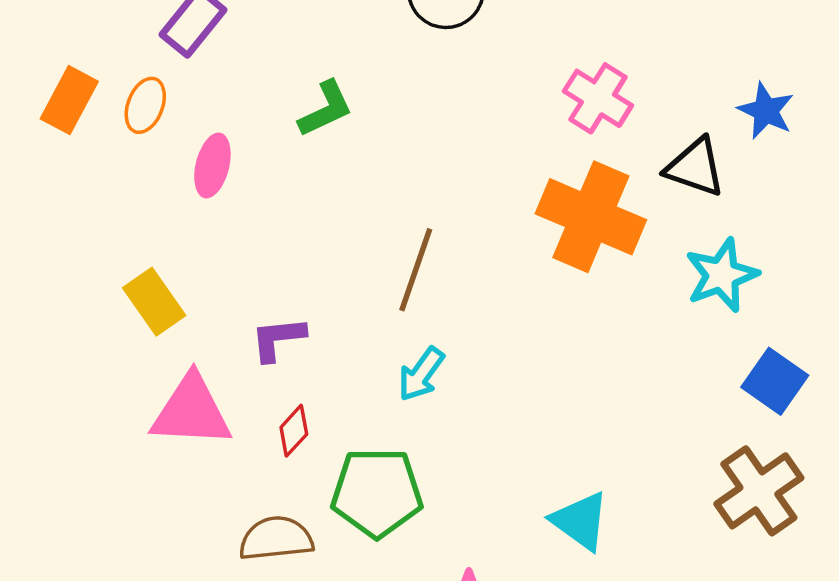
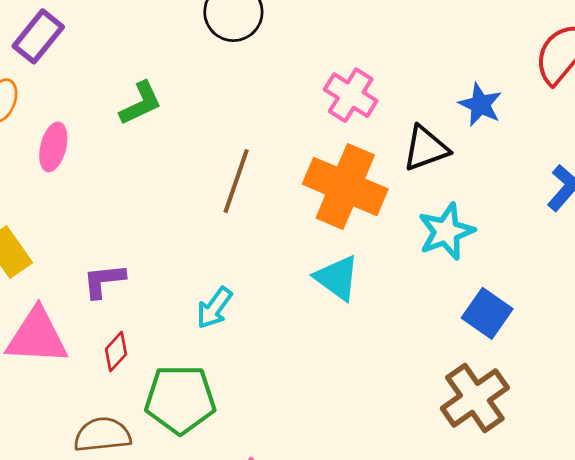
black triangle: (695, 167) -> (426, 148), turned -39
brown line: (416, 270) -> (236, 181), moved
cyan triangle: (580, 521) -> (337, 278), moved

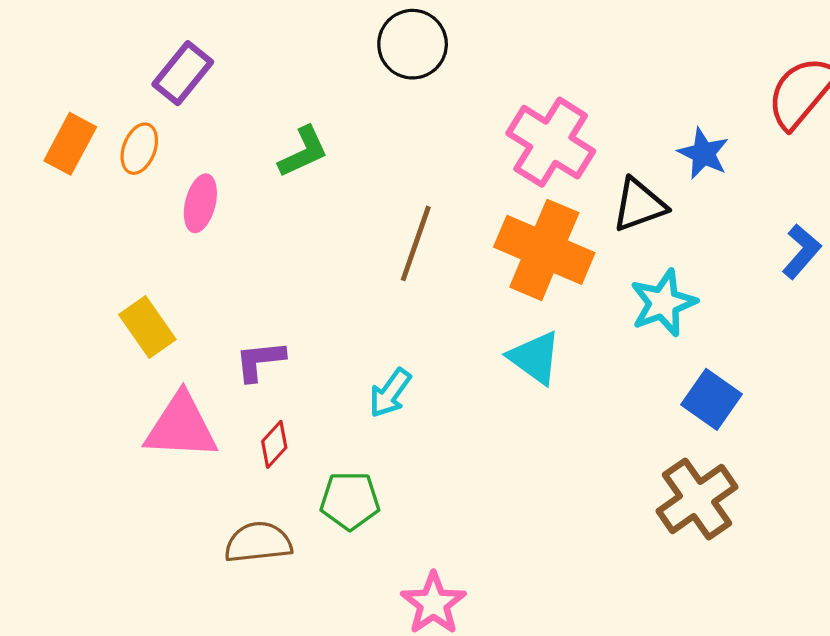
pink cross: (351, 95) -> (551, 142), size x1.4
green pentagon: (180, 399) -> (350, 501), size x0.7

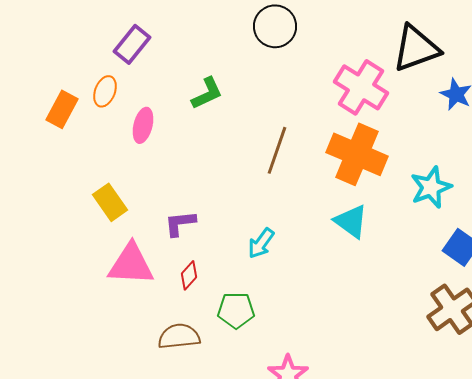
orange rectangle: (70, 144) -> (62, 109), moved
black triangle: (639, 205) -> (416, 48), moved, size x1.4

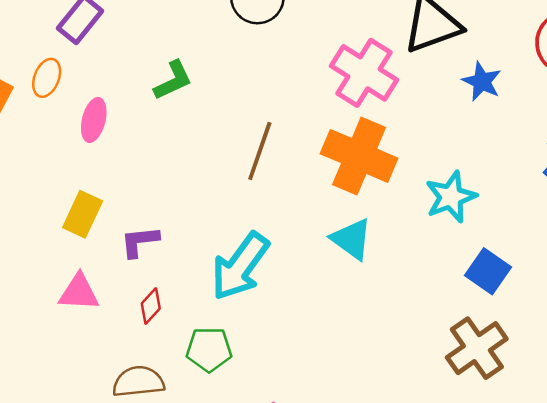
yellow rectangle: (110, 202) -> (83, 214), moved, turned 60
cyan arrow: (261, 243) -> (240, 266), size x1.8
pink triangle: (131, 264) -> (79, 292), size x0.7

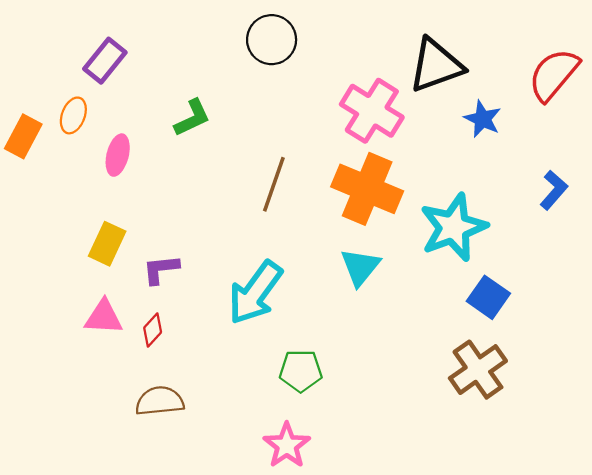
cyan star: (451, 197) -> (453, 227), size x1.4
cyan triangle: (352, 239) -> (360, 267), turned 33
red diamond: (151, 306) -> (153, 330), moved
green pentagon: (209, 349) -> (301, 371), moved

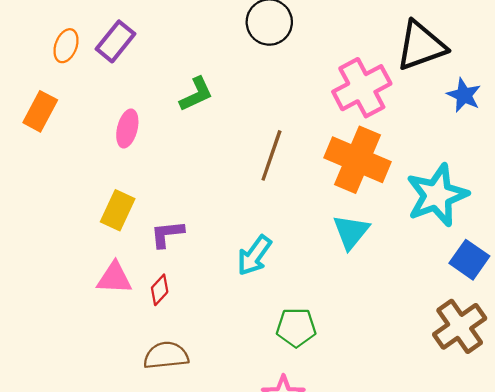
pink cross: (372, 111) -> (362, 88), turned 30
orange ellipse: (73, 115) -> (66, 46), moved
cyan arrow: (255, 293) -> (254, 255), size x0.7

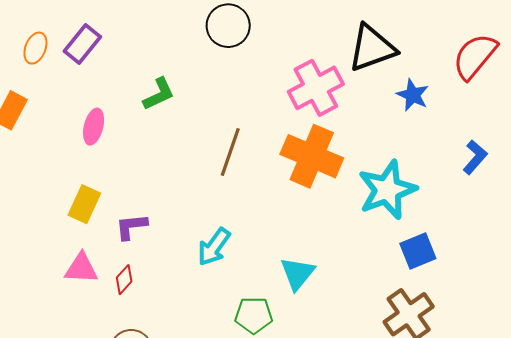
cyan triangle: (351, 232) -> (297, 273), moved
blue square: (469, 260) -> (418, 251), turned 33

